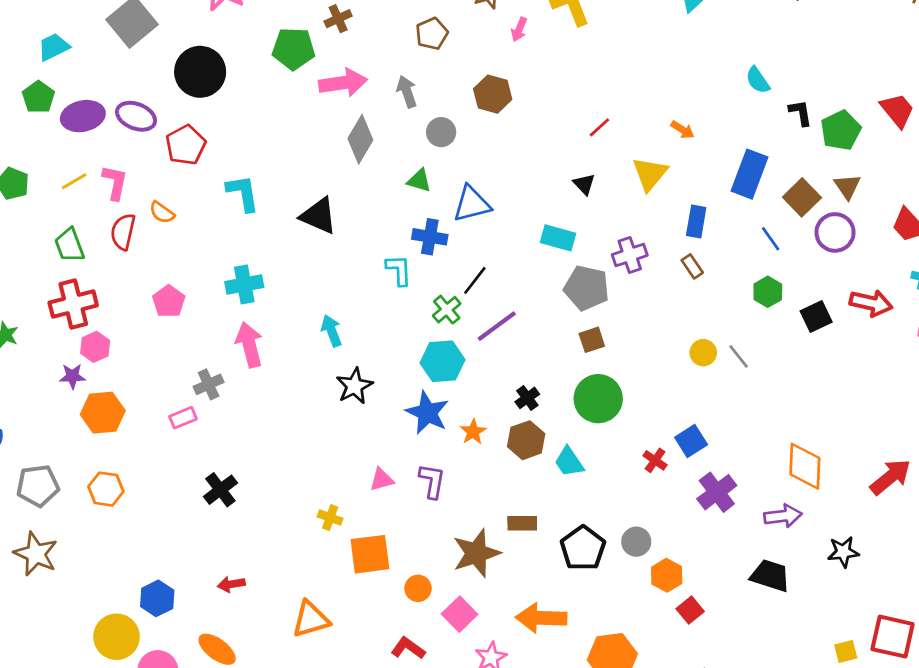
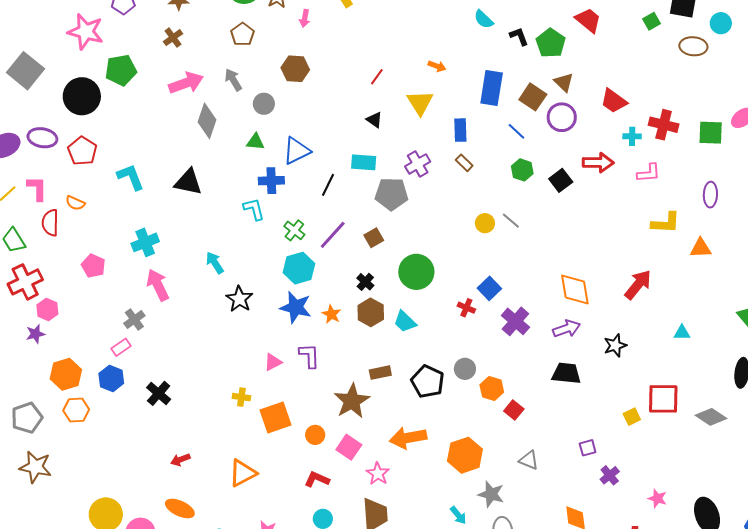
green pentagon: (294, 49) -> (121, 70), moved
black line: (475, 280) -> (328, 185), moved
brown square: (592, 340) -> (374, 238), moved
orange hexagon: (103, 413) -> (66, 374), moved
blue hexagon: (157, 598) -> (111, 378), moved

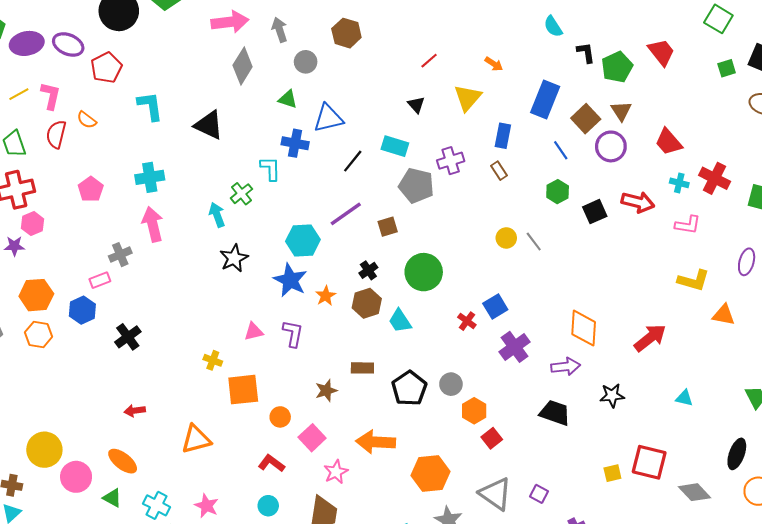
green cross: (294, 230) -> (241, 194), moved
brown star: (352, 401) -> (326, 391), size x0.6
purple square: (588, 448) -> (539, 494), moved, turned 30
gray triangle: (529, 460) -> (495, 494), size x1.6

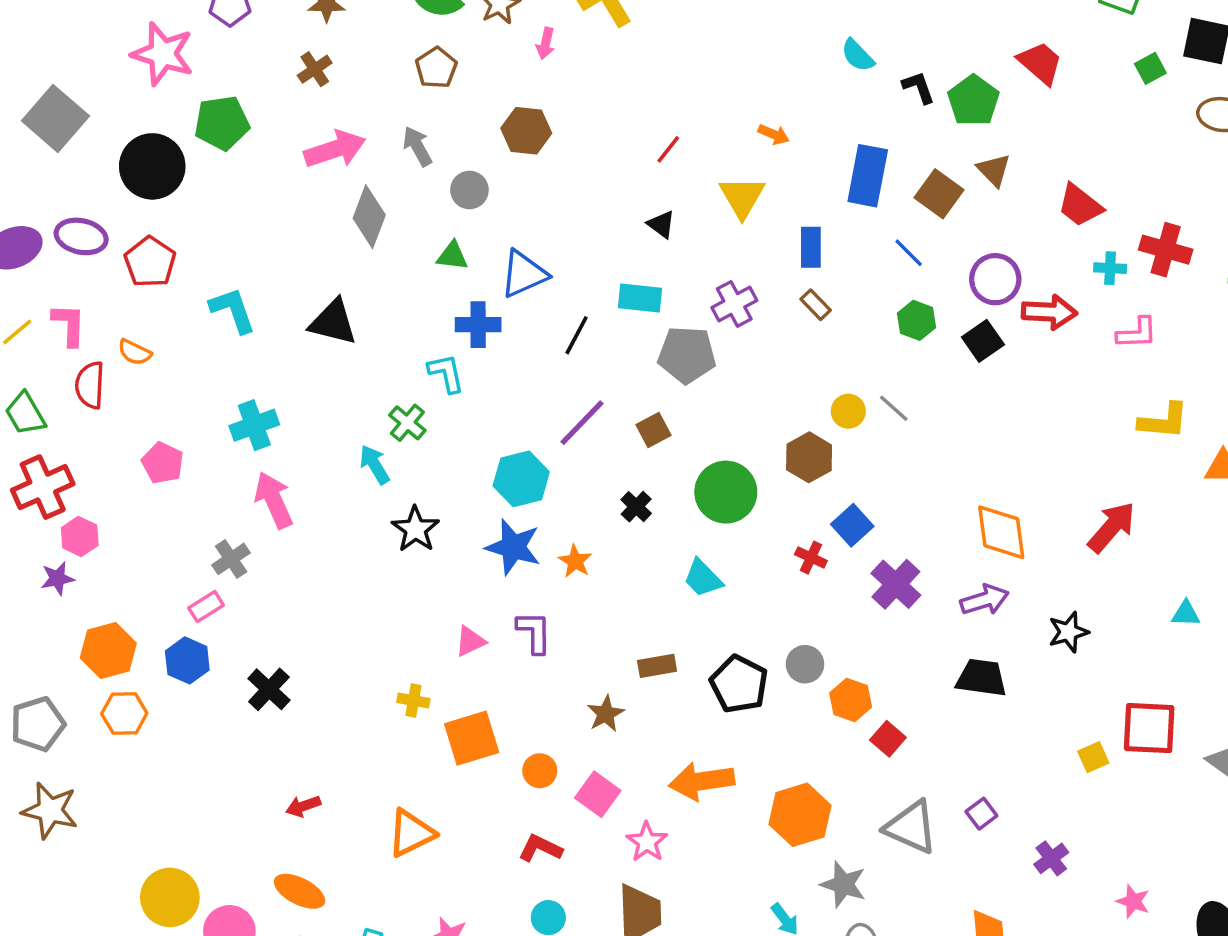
purple circle: (611, 146) -> (995, 279), moved
brown hexagon: (367, 303) -> (809, 457), moved
purple square: (539, 494) -> (981, 814), turned 36

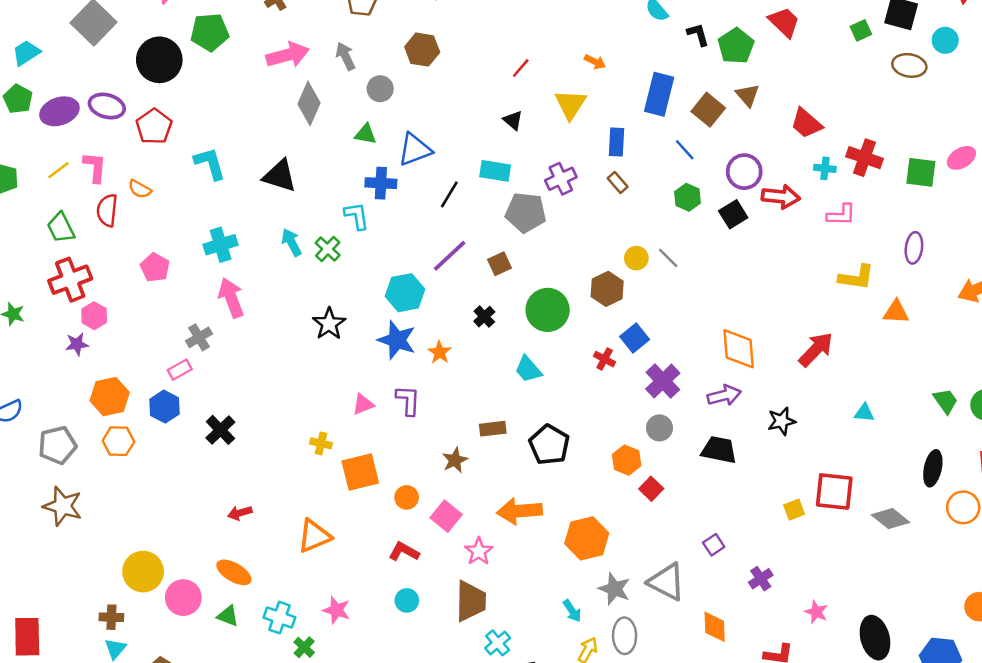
cyan arrow: (375, 464) -> (291, 242), moved
gray circle: (805, 664) -> (659, 428), moved
gray triangle: (911, 827) -> (667, 582), moved

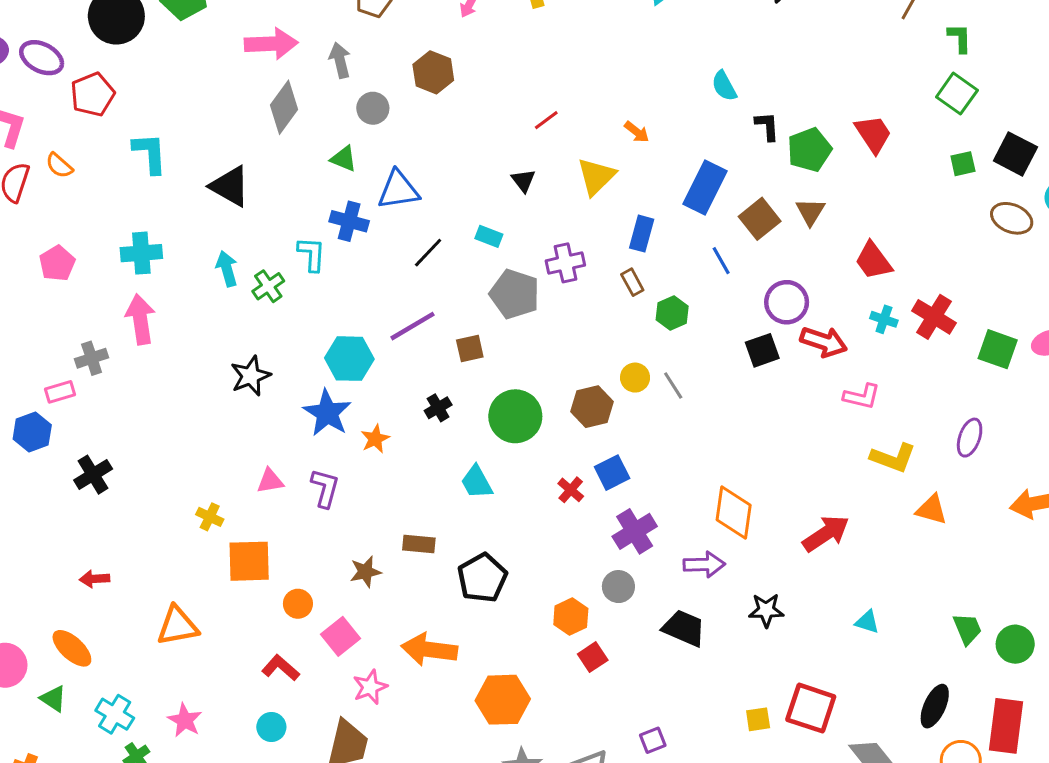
cyan rectangle: (495, 171) -> (489, 236), size x0.7
green hexagon: (688, 197) -> (672, 313), moved
pink L-shape: (841, 215) -> (862, 396), moved

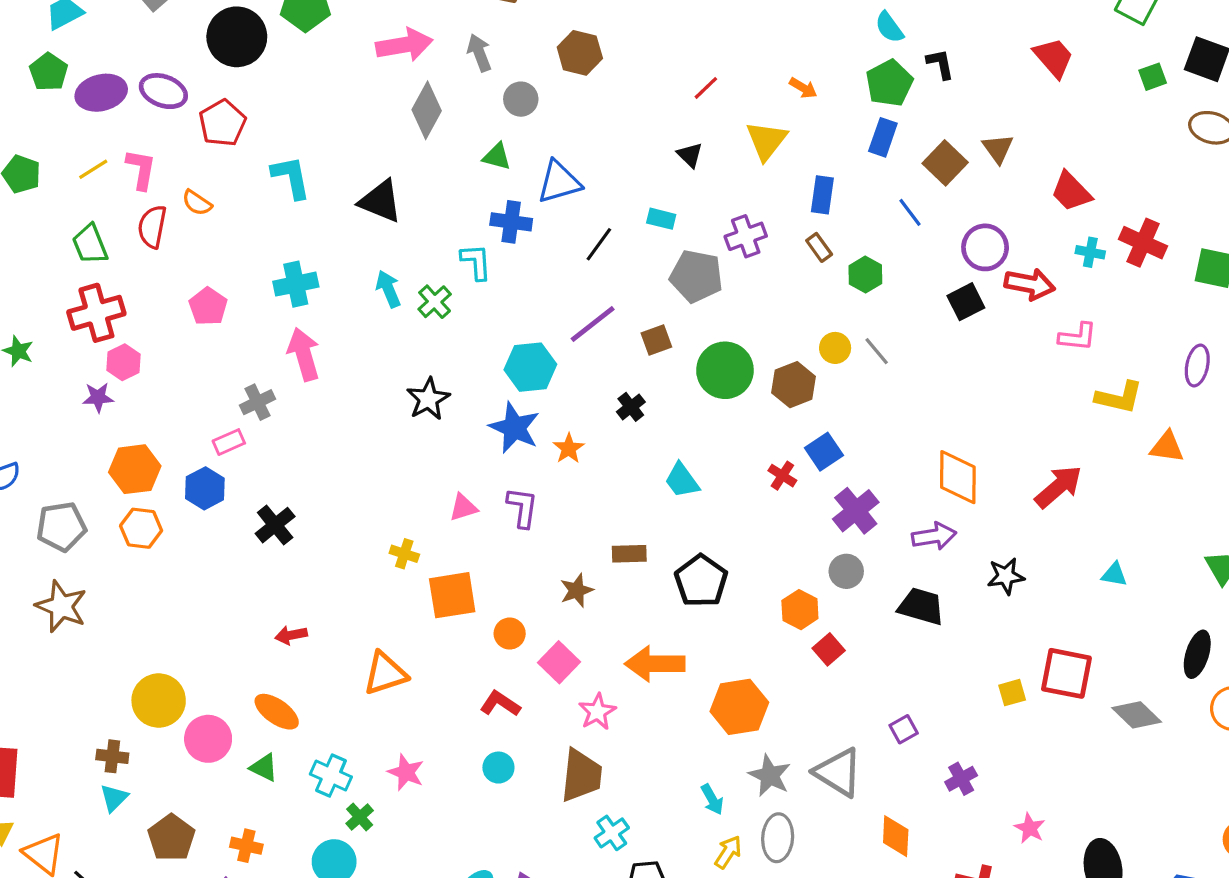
green pentagon: (809, 150) -> (889, 83), moved
blue rectangle: (705, 188) -> (883, 137), size x0.7
green circle: (515, 416) -> (725, 370), moved

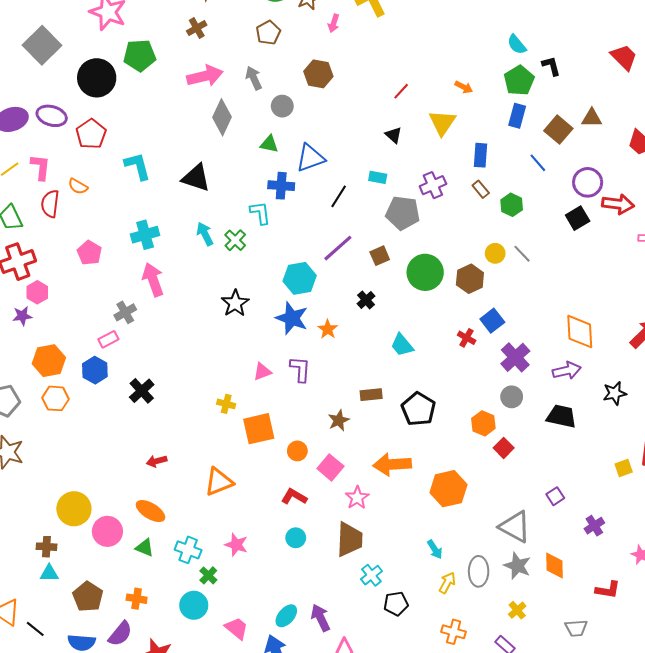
brown triangle: (998, 149) -> (592, 118), turned -50
gray star: (770, 776) -> (517, 566), moved
cyan triangle: (114, 798) -> (49, 573), turned 48

